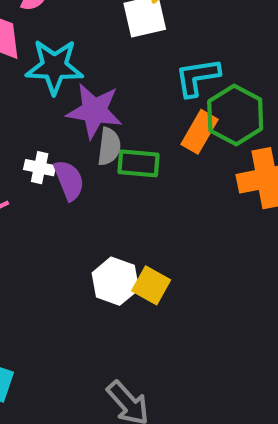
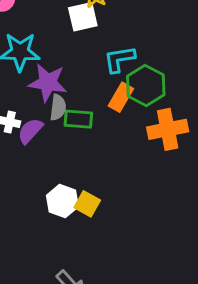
purple semicircle: (69, 180) -> (30, 131), turned -116

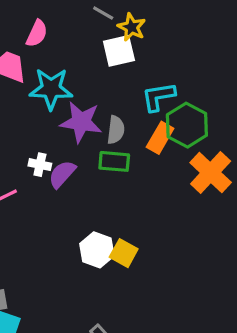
gray semicircle: (58, 107) -> (116, 130), moved
orange cross: (168, 129) -> (211, 173), turned -36

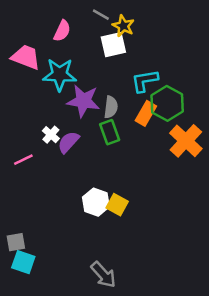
pink semicircle: (37, 33) -> (62, 31), moved
green rectangle: (114, 161) -> (110, 132), turned 65
white cross: (40, 165) -> (51, 135), turned 30

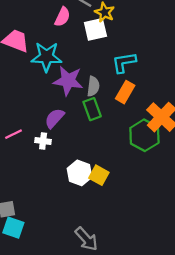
pink semicircle: (62, 31) -> (62, 17), moved
green hexagon: (167, 103) -> (144, 135), moved
white cross: (51, 135) -> (43, 141), moved, turned -35

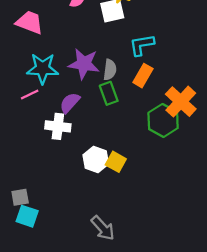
cyan star: (47, 57) -> (43, 68), moved
pink line: (13, 134) -> (30, 94), moved
white cross: (43, 141) -> (58, 126), size x1.5

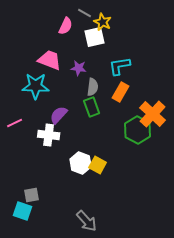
pink trapezoid: (30, 22) -> (50, 60), moved
purple star: (84, 64) -> (79, 68), moved, size x0.6
pink line: (30, 94) -> (15, 123), moved
gray square: (20, 197) -> (32, 195), moved

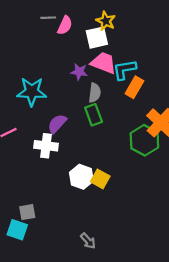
gray line: (85, 13) -> (48, 18), moved, turned -32
pink trapezoid: (50, 60) -> (104, 63), moved
orange rectangle: (121, 92) -> (134, 87), moved
gray arrow: (87, 221) -> (88, 241), size x0.7

